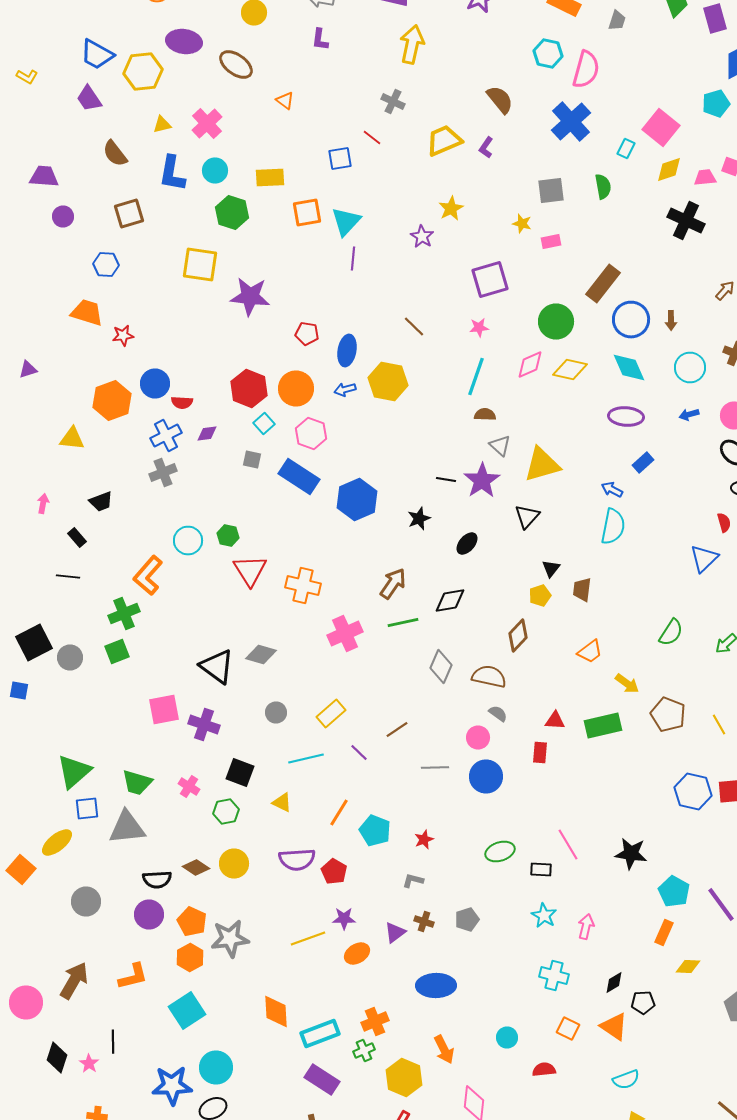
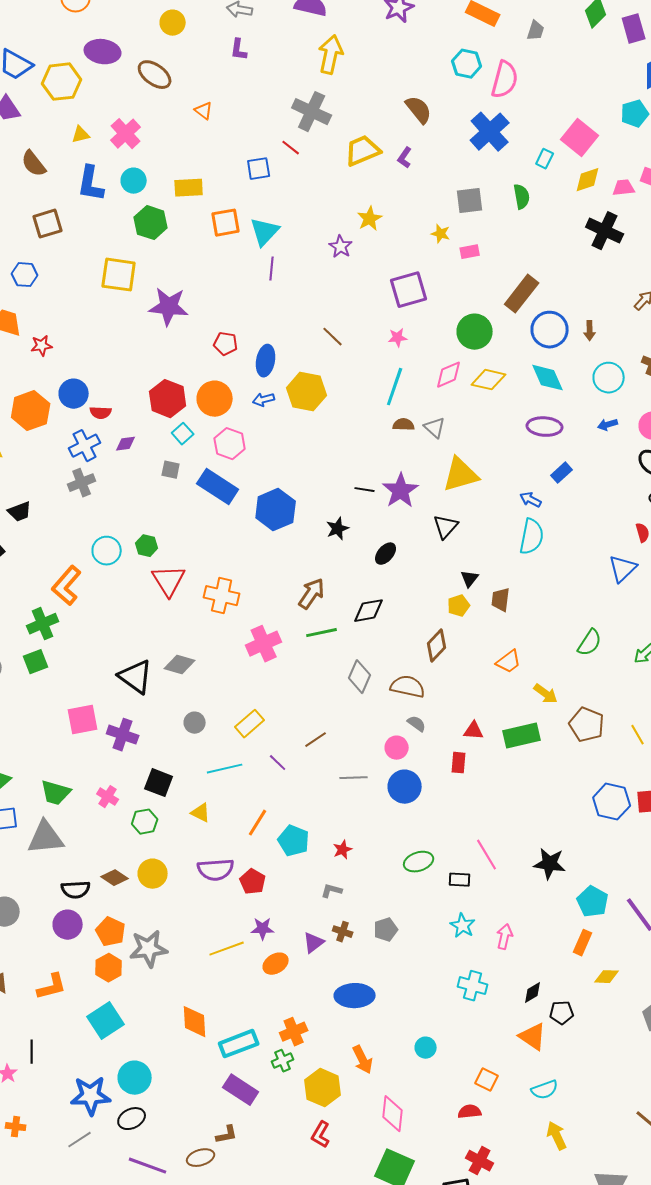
gray cross: (393, 102) -> (312, 112), size x1.6
gray triangle: (500, 446) -> (435, 428), moved
orange square: (568, 1028) -> (487, 1080), moved
red semicircle: (544, 1070) -> (470, 1112), moved

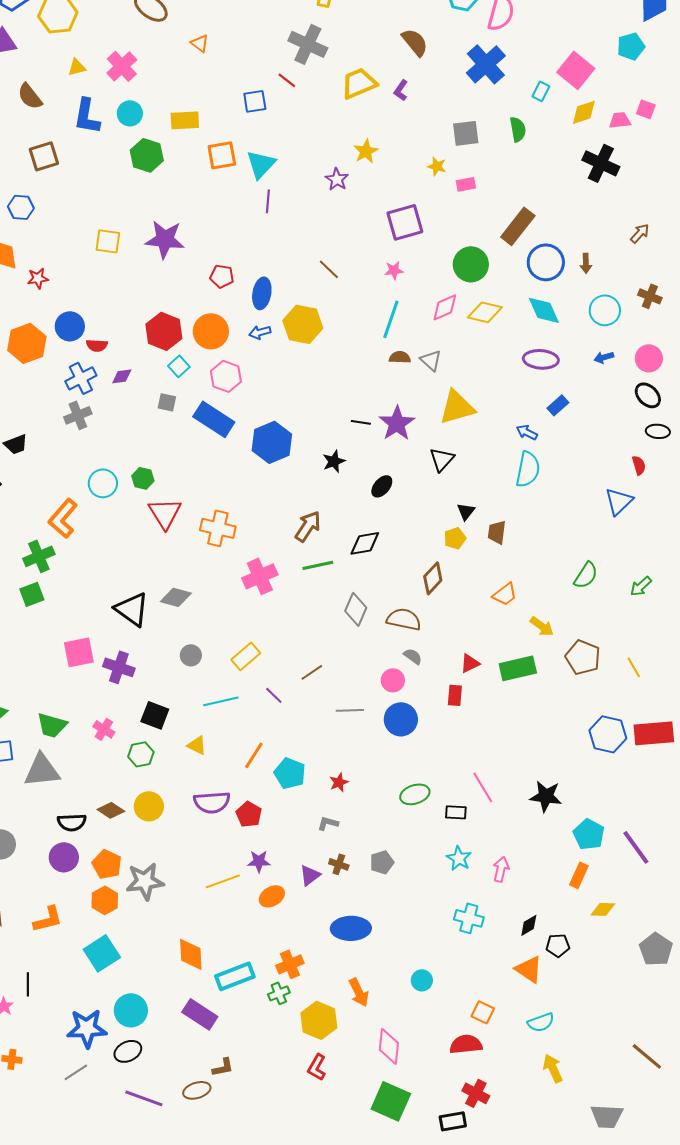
yellow square: (119, 275) -> (108, 241), moved, size x0.7
red triangle: (474, 731) -> (470, 663), turned -30
purple rectangle: (241, 1090) -> (200, 1014), moved
red semicircle: (470, 1112) -> (466, 1044), size x1.4

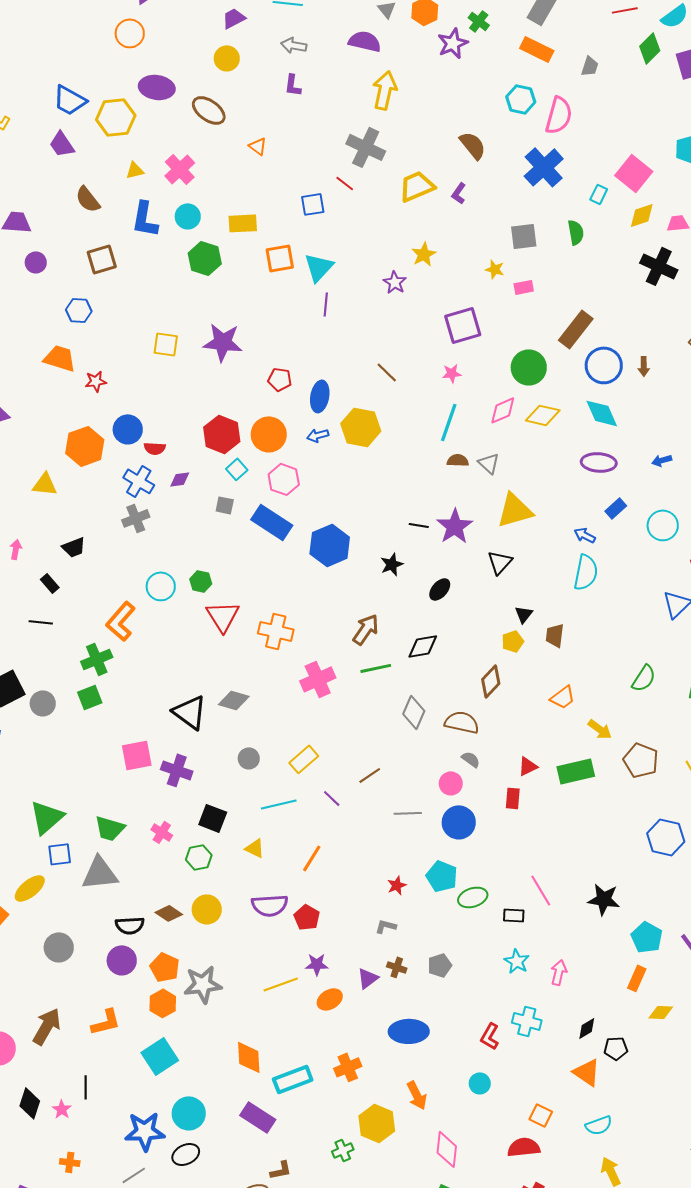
cyan circle: (605, 310) -> (663, 525), moved
blue cross: (81, 378) -> (139, 481), turned -32
cyan pentagon: (290, 773) -> (442, 876), moved
green cross: (279, 993) -> (343, 1150), moved
red L-shape: (317, 1067) -> (490, 1036), moved

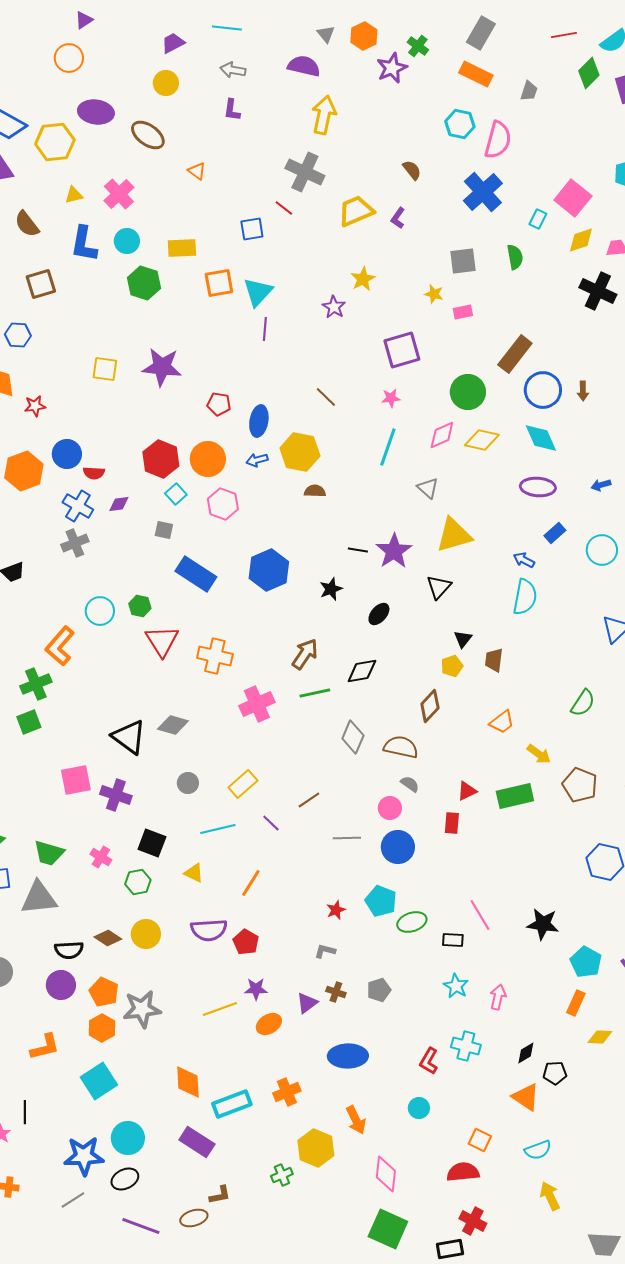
brown semicircle: (473, 145) -> (412, 170), size x0.7
brown semicircle: (458, 460) -> (315, 491), moved
blue rectangle: (272, 522) -> (196, 574), moved

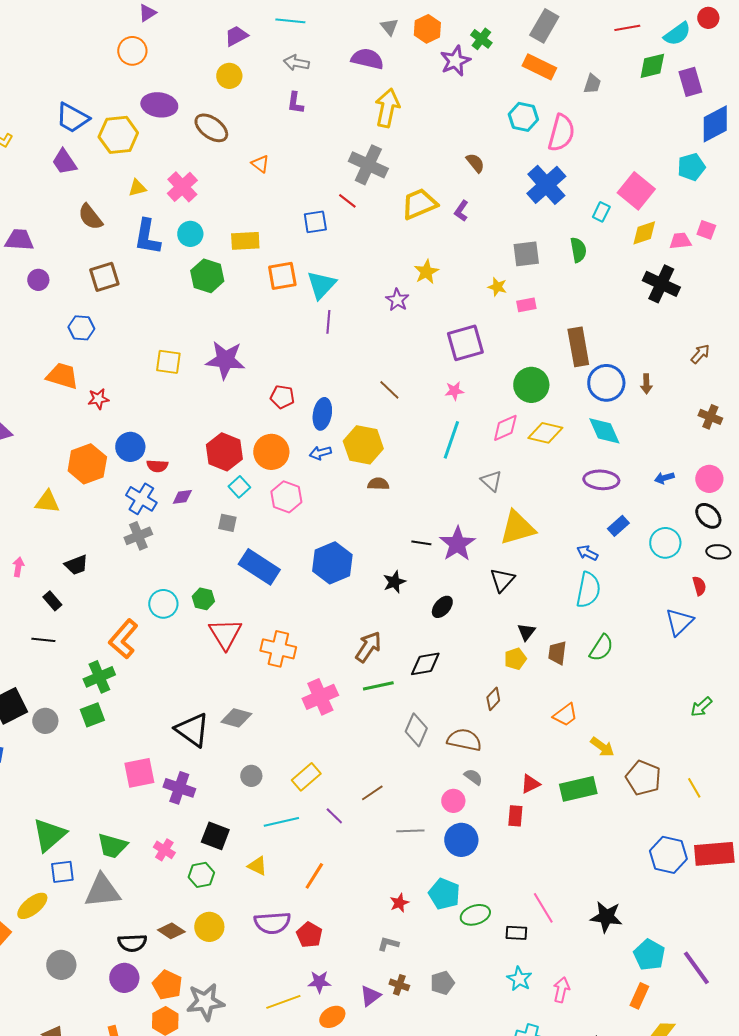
green diamond: (589, 73) -> (652, 66), turned 32
brown rectangle: (515, 354) -> (578, 347), turned -48
green semicircle: (583, 703) -> (601, 648), moved
brown diamond: (430, 706) -> (493, 699), size x0.7

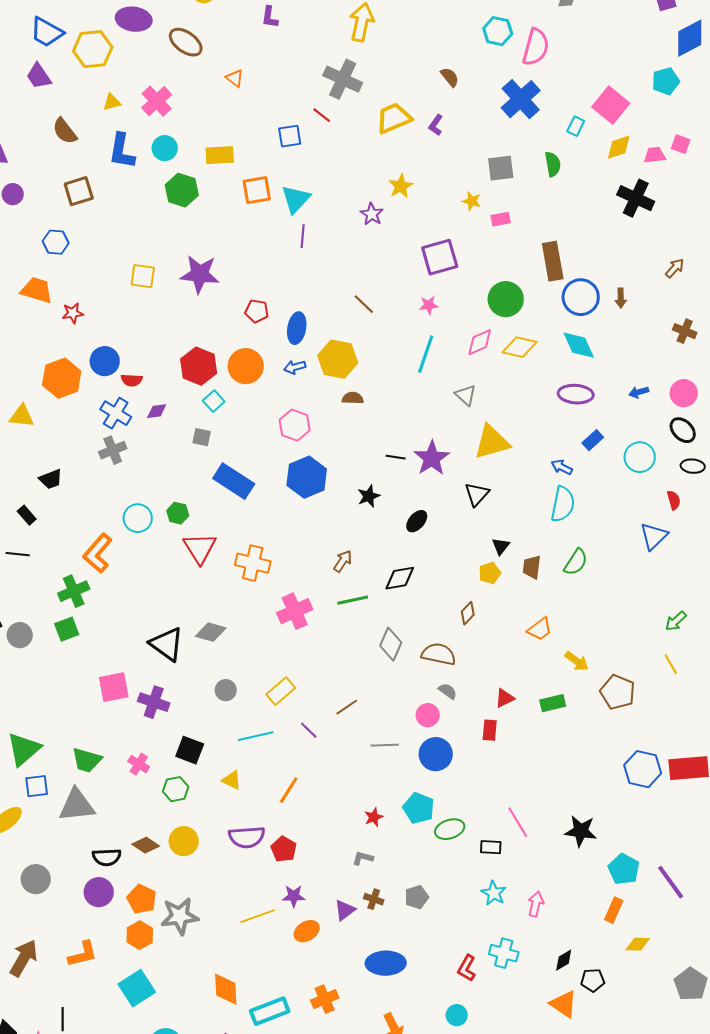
pink hexagon: (286, 497) -> (295, 425), moved
brown arrow: (368, 647) -> (343, 561), size x0.7
yellow line: (694, 788) -> (671, 664), moved
green rectangle: (578, 789) -> (553, 703), size x0.7

